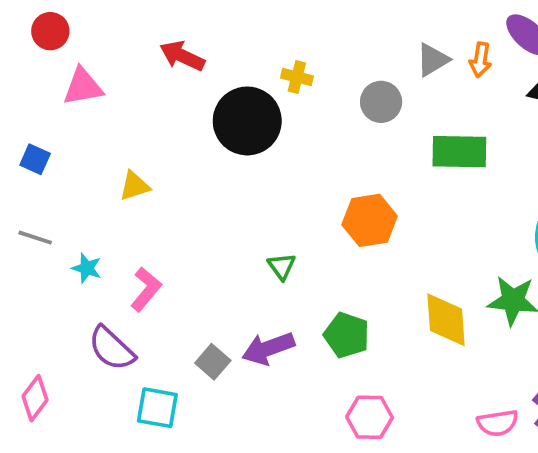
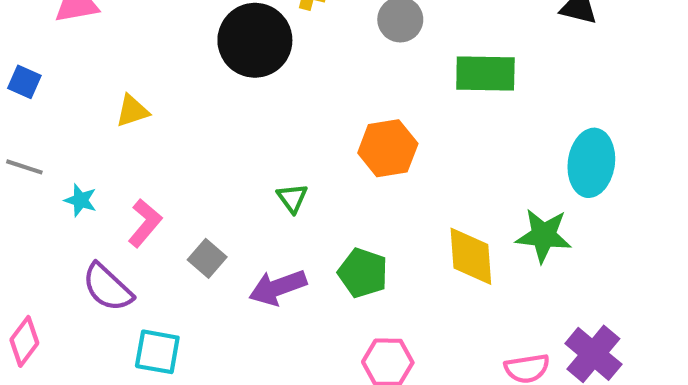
gray square: (213, 362) -> (207, 258), moved

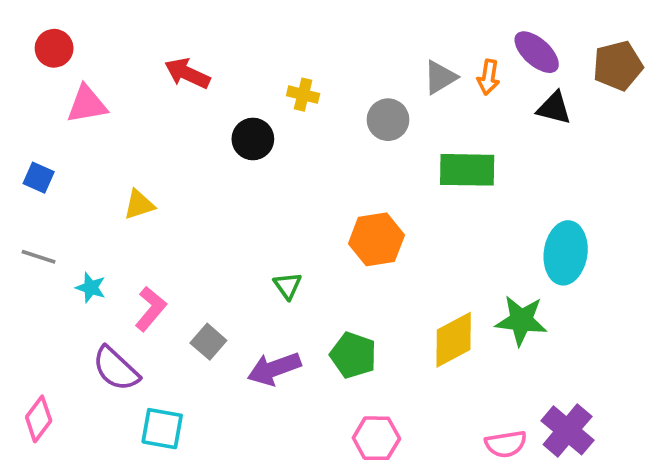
black circle: (255, 40) -> (253, 139), size x0.6
yellow diamond: (471, 256) -> (454, 340), turned 66

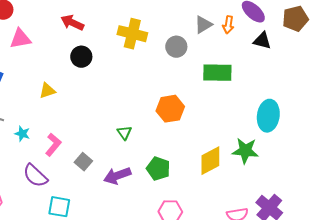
yellow cross: (303, 95) -> (132, 34), size x1.8
black circle: (253, 139) -> (81, 57), moved

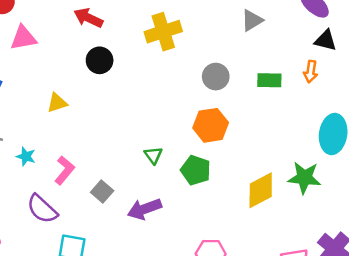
orange arrow: (228, 25) -> (311, 72), moved
yellow cross: (132, 34) -> (163, 32), turned -32
gray circle: (176, 47) -> (216, 77), moved
green rectangle: (217, 73) -> (269, 80), size x0.7
green pentagon: (158, 169) -> (196, 170), moved

